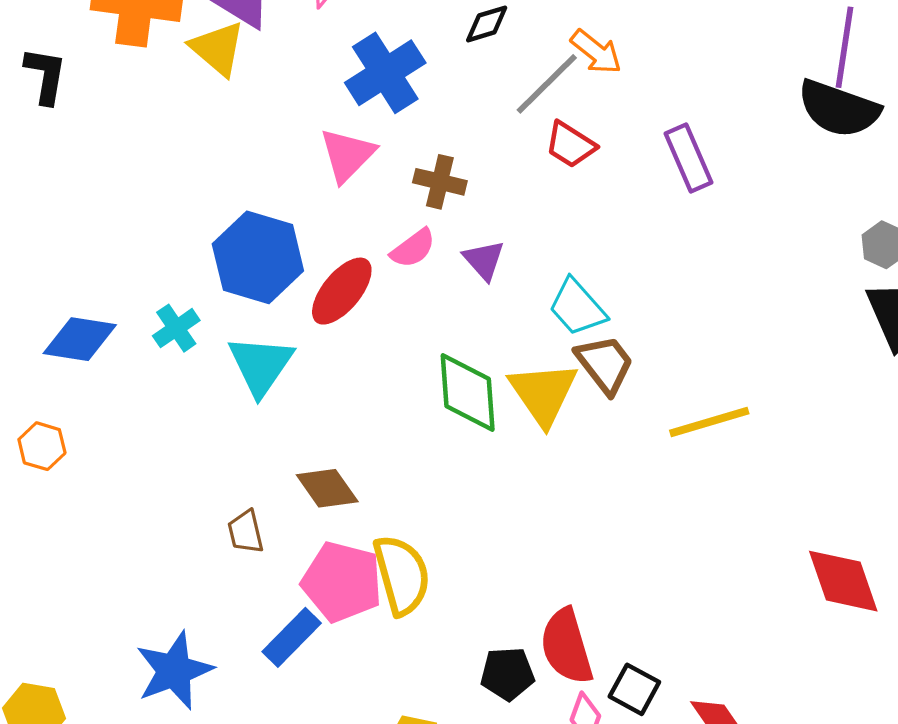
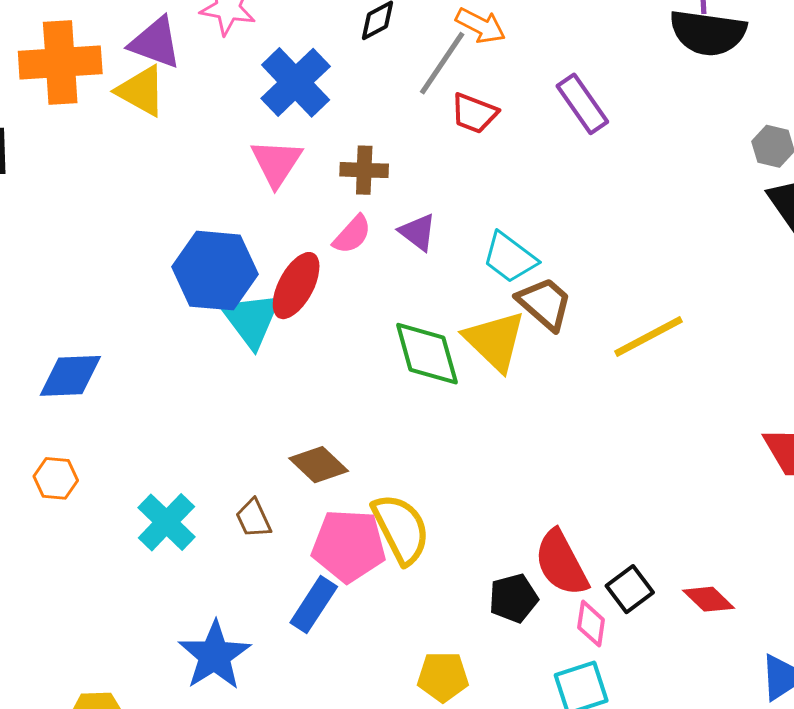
cyan cross: (176, 328) -> (166, 522), moved, size x1.4
cyan triangle: (261, 365) -> (251, 319), moved
black square: (634, 689) -> (630, 589), turned 36

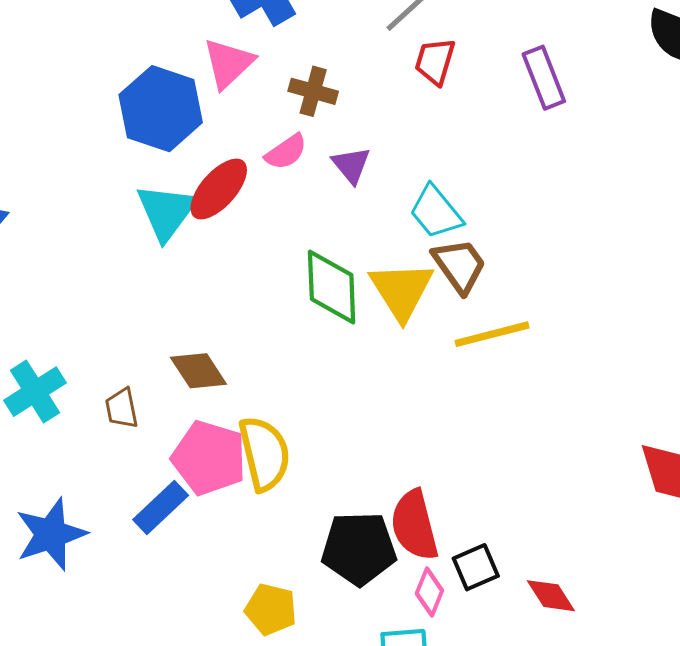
red trapezoid: (474, 113) -> (435, 61), turned 72
blue hexagon: (215, 271) -> (161, 109), moved
yellow line: (648, 336) -> (492, 334), moved
black pentagon: (513, 598) -> (359, 548), size x1.5

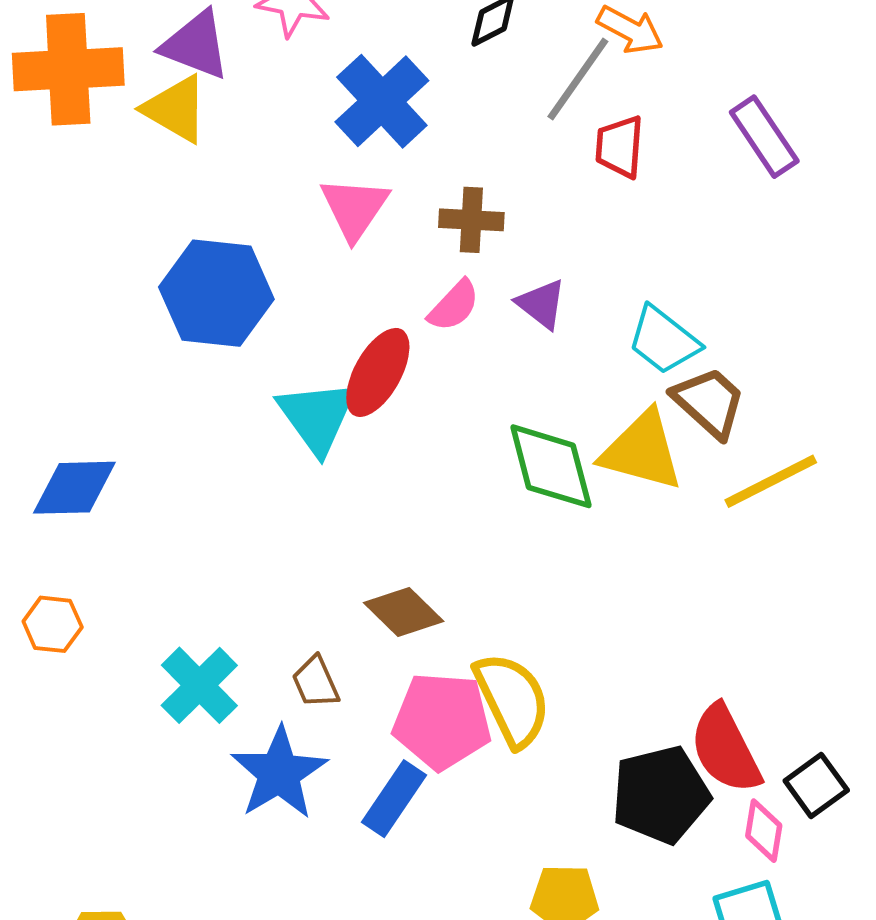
blue hexagon: (161, 109) -> (216, 293), moved
yellow triangle: (402, 290) -> (642, 451), turned -30
blue star: (51, 534) -> (279, 773), moved

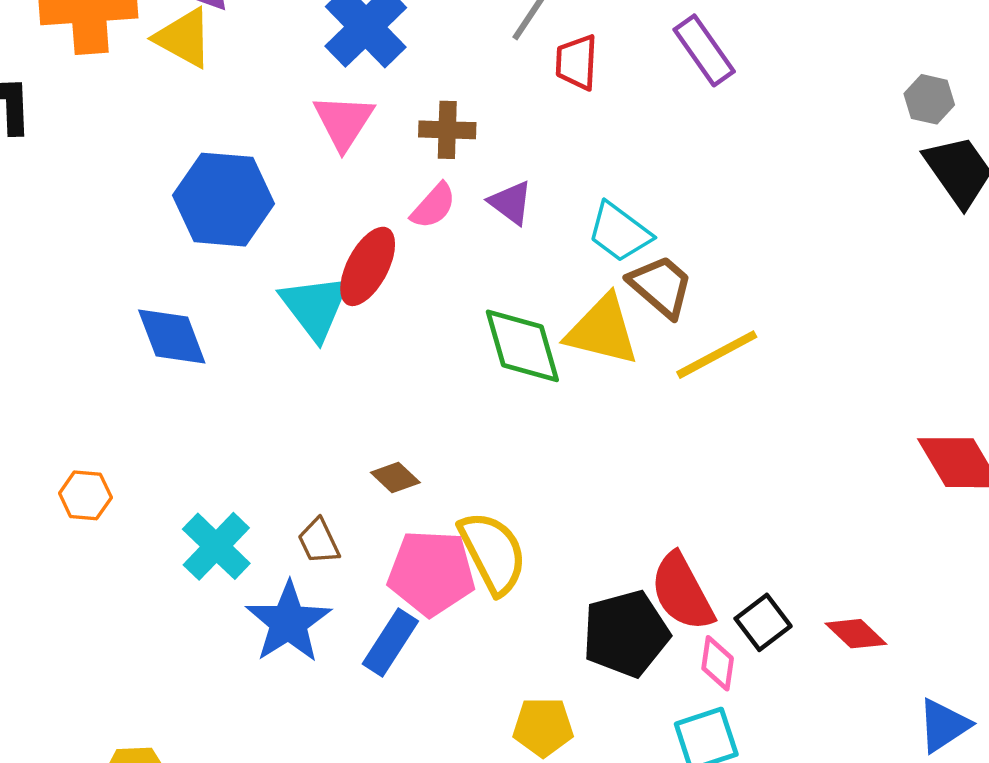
blue diamond: (74, 488) -> (172, 337), moved, turned 72
brown diamond: (404, 612) -> (395, 477), size x0.7

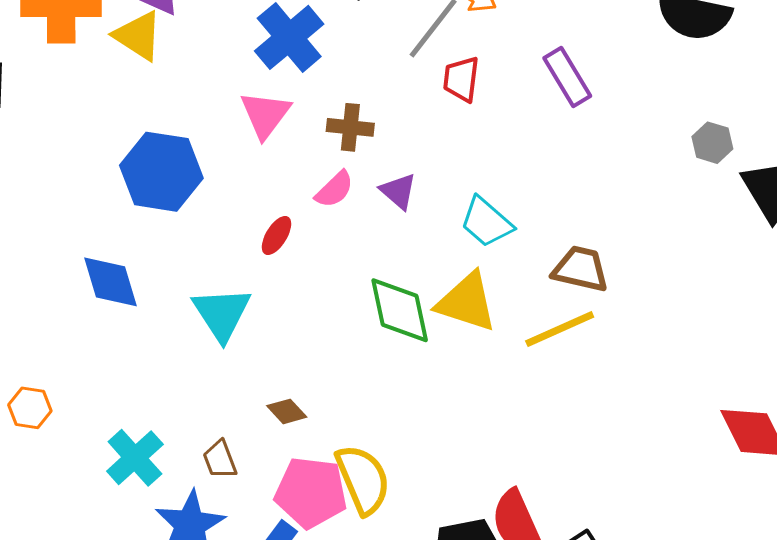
gray hexagon: (929, 99) -> (712, 143), moved
red ellipse: (368, 266) -> (276, 235), size x0.6
brown trapezoid: (661, 286) -> (581, 269), moved, turned -32
cyan triangle: (315, 307) -> (222, 314), moved

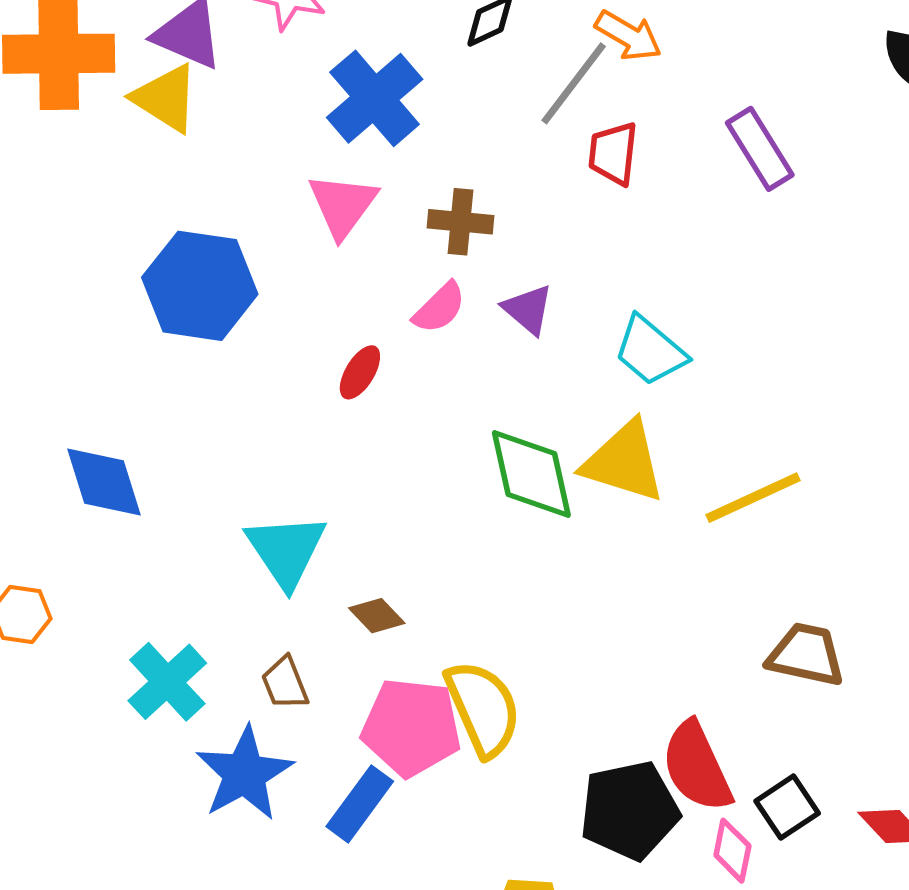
brown trapezoid: (581, 269) -> (806, 655), moved
blue diamond: (111, 282) -> (104, 482), moved
cyan triangle: (222, 314) -> (286, 550), moved

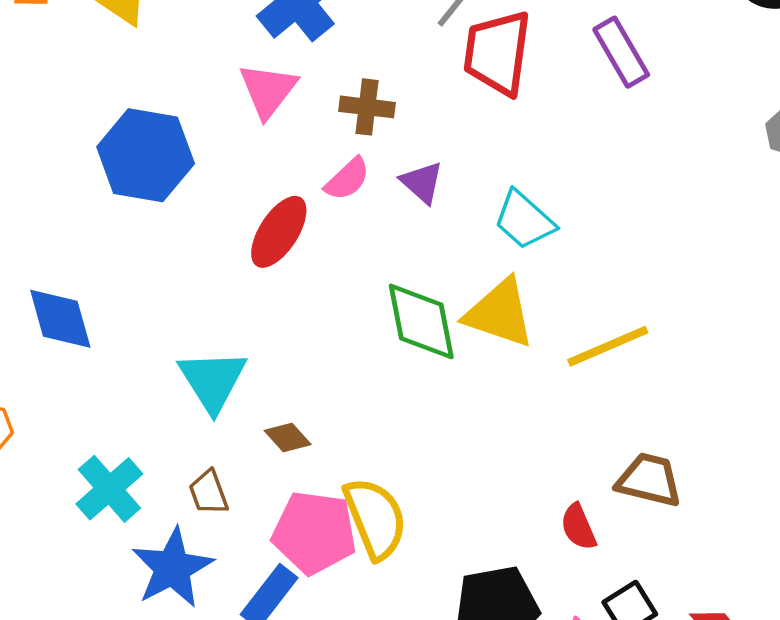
red trapezoid: (613, 153) -> (497, 53), size x1.6
red ellipse: (360, 372) -> (279, 232), size x1.6
red semicircle: (697, 767) -> (578, 527), moved, size x0.6

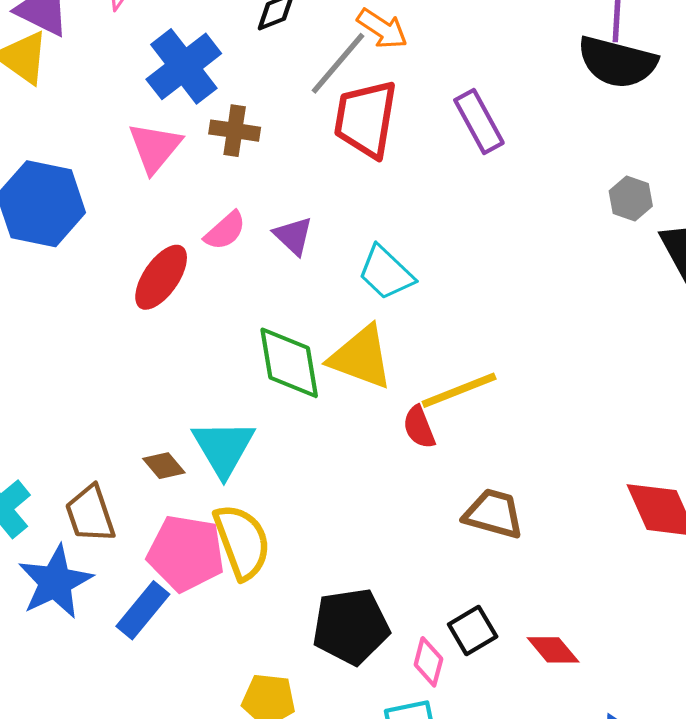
brown cross: (367, 107) -> (235, 131), moved
cyan triangle: (212, 380) -> (223, 448), moved
brown trapezoid: (209, 493) -> (90, 514), size x1.4
red semicircle: (578, 527) -> (419, 427), moved

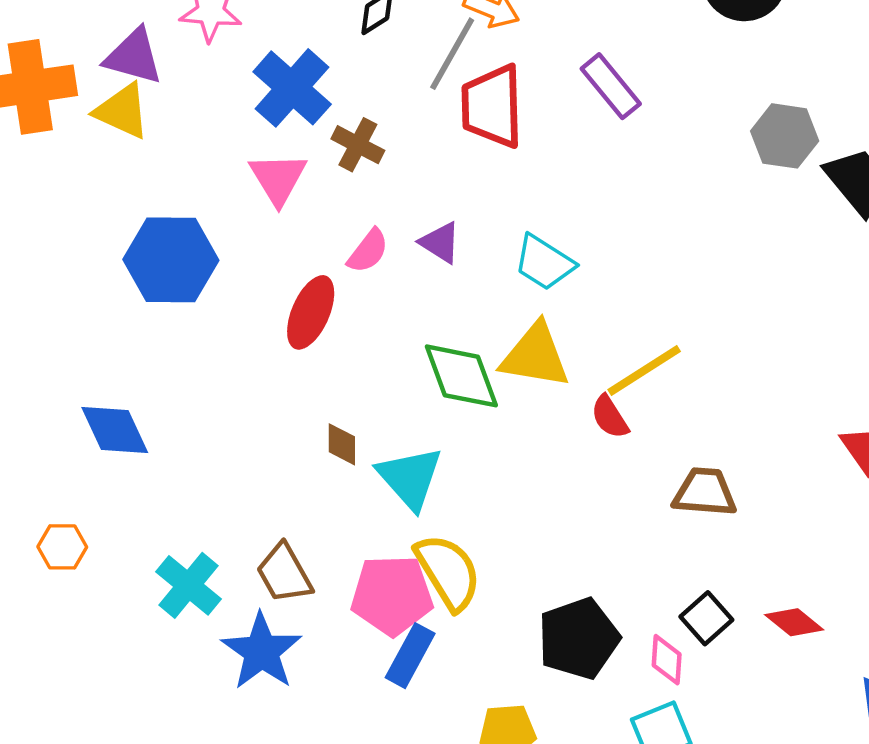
brown cross: (235, 131) -> (358, 145), turned 30
gray hexagon: (631, 199) -> (785, 136), size x1.4
brown diamond: (164, 466) -> (342, 444), moved, turned 51
blue rectangle: (143, 610) -> (410, 656), moved

